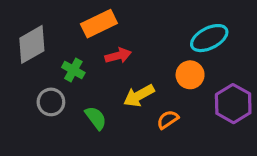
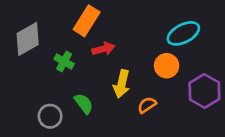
orange rectangle: (99, 24) -> (87, 21), turned -32
yellow arrow: (139, 96) -> (122, 84), turned -48
gray circle: (51, 102) -> (50, 116), moved

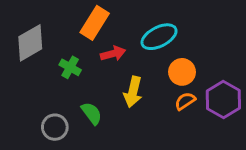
cyan ellipse: (183, 33) -> (159, 37), moved
orange semicircle: (147, 105) -> (185, 101), moved

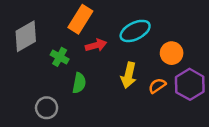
orange circle: (182, 72) -> (172, 53), moved
yellow arrow: (133, 92) -> (129, 75), moved
green semicircle: (92, 113) -> (79, 83), moved, turned 48

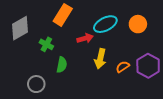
red arrow: (96, 45) -> (85, 38), moved
orange circle: (172, 53) -> (138, 24), moved

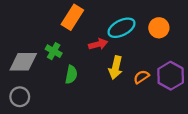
gray diamond: (20, 28) -> (23, 62), moved, turned 30
gray circle: (36, 84) -> (20, 97), moved

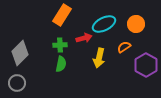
green cross: (54, 51) -> (60, 45), moved, turned -32
gray diamond: (23, 62) -> (20, 53), turned -45
orange semicircle: (141, 77) -> (124, 47), moved

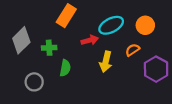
green cross: (60, 45) -> (49, 48), moved
gray diamond: (20, 53) -> (21, 40), moved
gray circle: (17, 83) -> (34, 82), moved

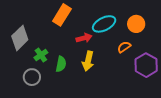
green cross: (49, 48) -> (41, 55), moved, turned -32
yellow arrow: (106, 62) -> (88, 61), moved

